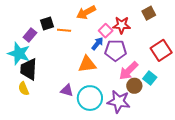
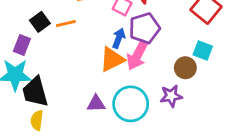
blue arrow: (97, 44) -> (119, 38), moved
pink arrow: (129, 71) -> (137, 55), moved
yellow semicircle: (24, 89) -> (37, 120), turned 48
purple star: (119, 102) -> (171, 96), size x0.7

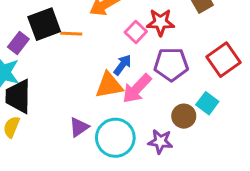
black square: (40, 22) -> (44, 24), size x1.5
purple pentagon: (144, 28) -> (171, 64), moved
purple triangle: (96, 104) -> (79, 127), turned -48

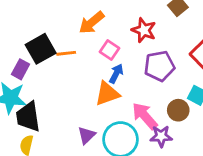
red star: (160, 22) -> (144, 30), turned 30
pink square: (136, 32) -> (110, 50), moved
pink arrow: (137, 89) -> (145, 116), moved, turned 104

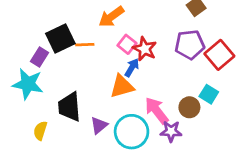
red star: (144, 30) -> (145, 49), moved
purple pentagon: (159, 66) -> (190, 45), moved
black trapezoid: (28, 117) -> (69, 107), moved

